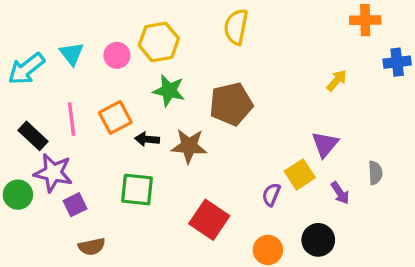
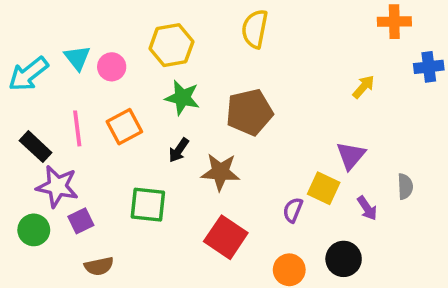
pink circle: (117, 55) -> (112, 67), moved
black arrow: (147, 139) -> (179, 150), moved, turned -60
brown star: (189, 146) -> (220, 172), moved
yellow square: (300, 174) -> (324, 188), turned -32
green circle: (18, 195) -> (34, 230), moved

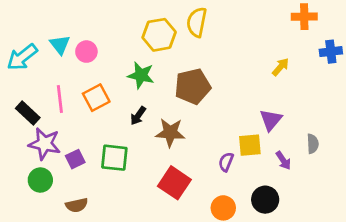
yellow hexagon: (171, 45) -> (159, 35), moved
yellow square: (324, 188) -> (250, 145), turned -30
purple square: (81, 221) -> (75, 159), moved
green circle: (34, 230) -> (40, 180), moved

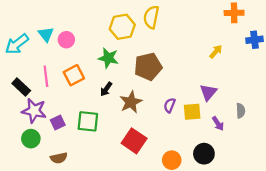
brown star: (170, 133) -> (131, 102), turned -30
purple semicircle: (226, 162) -> (170, 105), moved

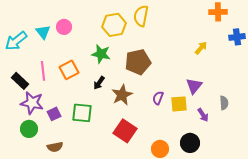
pink circle: (66, 40) -> (64, 27), moved

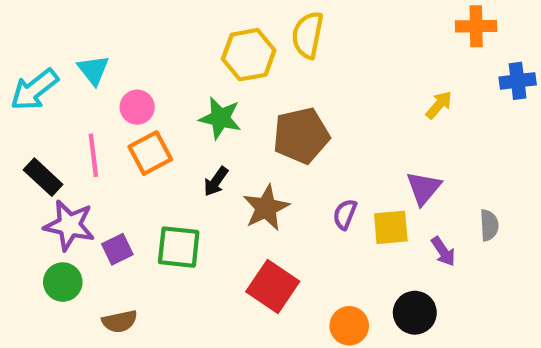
pink circle: (64, 27) -> (137, 107), moved

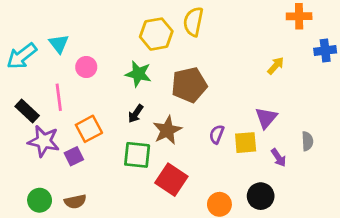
orange square: (150, 153) -> (89, 129), moved
green square: (179, 247) -> (137, 155), moved
green circle: (63, 282) -> (40, 200), moved

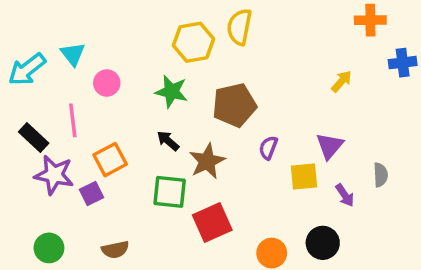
black arrow: (136, 114) -> (168, 141), turned 96
purple semicircle: (217, 134) -> (268, 148), moved
red square: (171, 180) -> (212, 222), turned 32
brown semicircle: (75, 202) -> (115, 250), moved

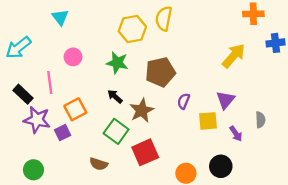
cyan triangle: (73, 54) -> (60, 17), moved
yellow arrow: (341, 81) -> (234, 56), size x1.6
green square: (170, 192) -> (116, 131), turned 30
brown semicircle: (115, 250) -> (99, 164), moved, turned 30

